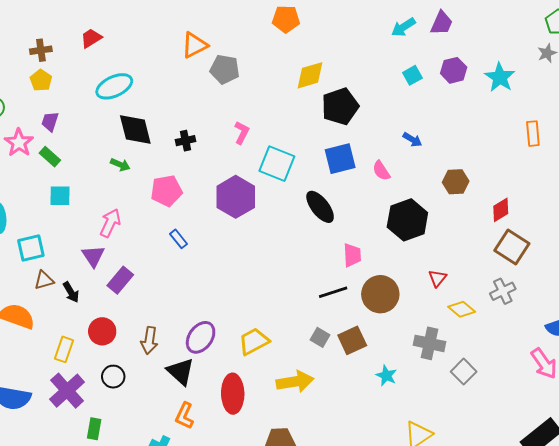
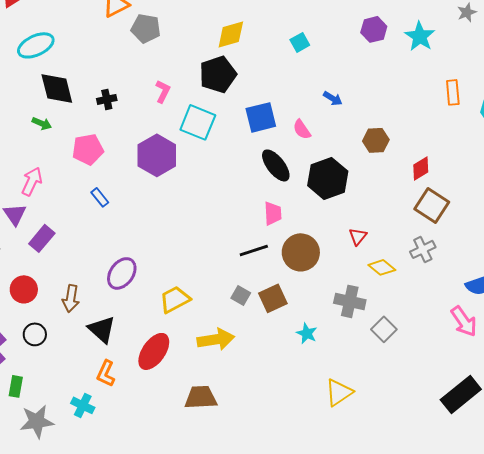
cyan square: (412, 75) -> (300, 42), moved
black pentagon: (340, 106) -> (218, 74), moved
black ellipse: (320, 207) -> (276, 165), moved
purple ellipse: (201, 337) -> (122, 273), moved
red ellipse: (233, 394) -> (154, 351), turned 36

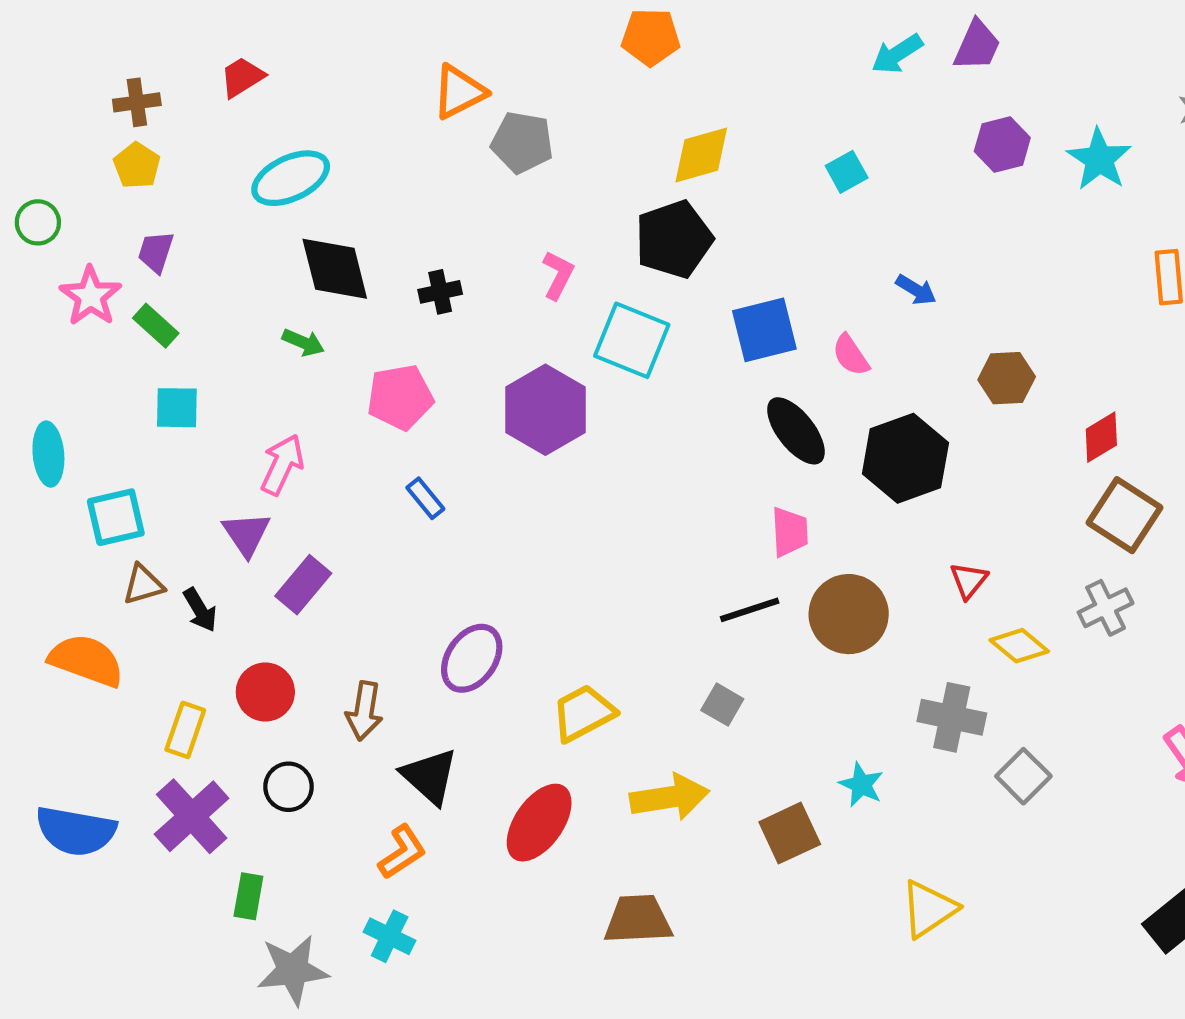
brown square: (273, 298) -> (790, 833), moved
orange L-shape: (106, 373) -> (402, 852), moved, turned -148

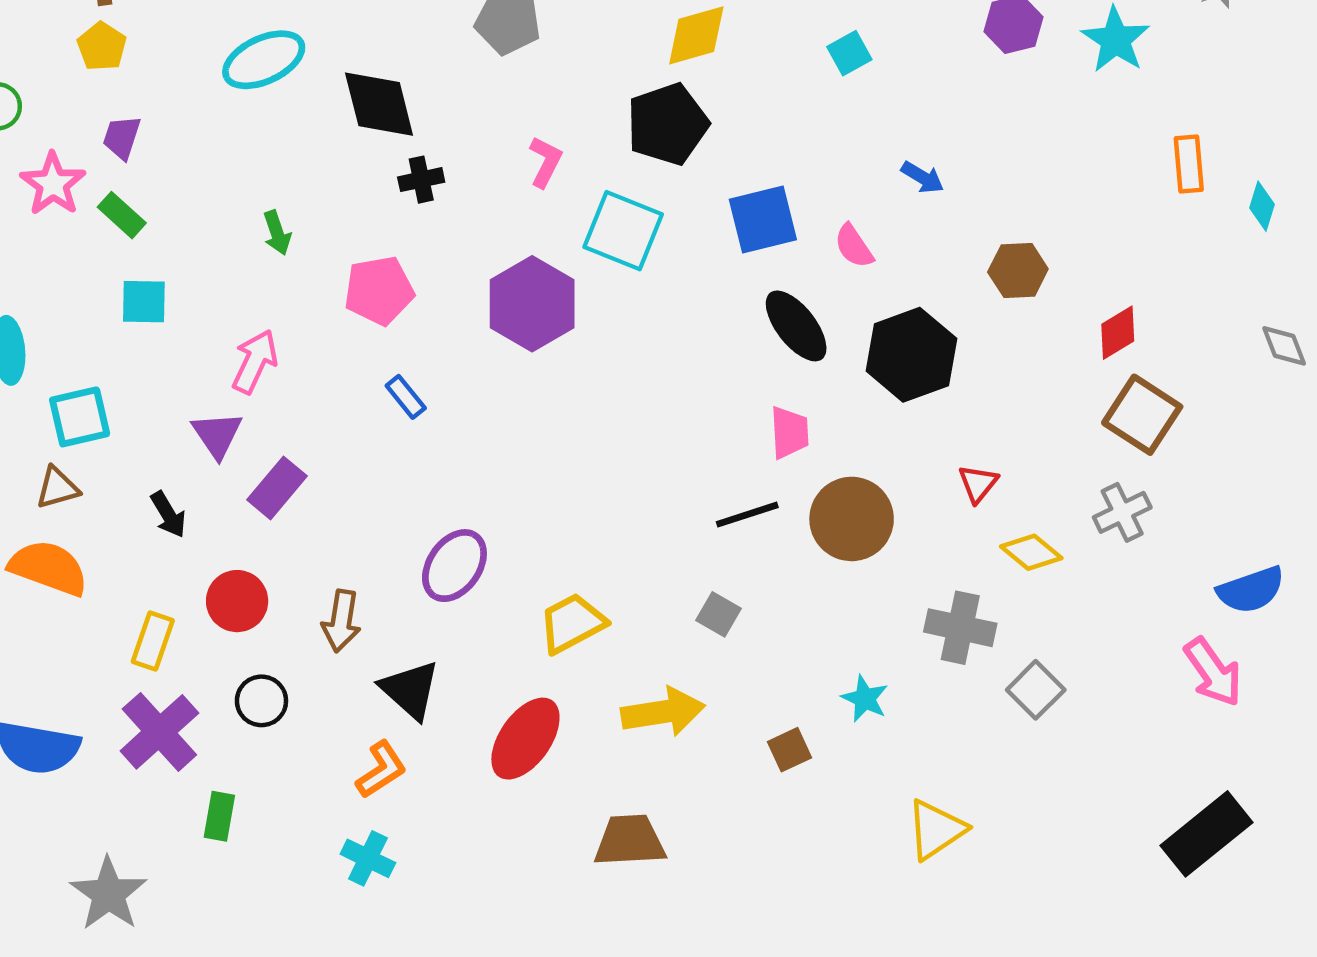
black diamond: (335, 269) -> (379, 104), moved
green arrow: (303, 342) -> (277, 233), turned 48
brown triangle: (143, 585) -> (57, 488), moved
brown square: (790, 833) -> (789, 750), size x0.7
gray star: (293, 970) -> (108, 894), moved, turned -30

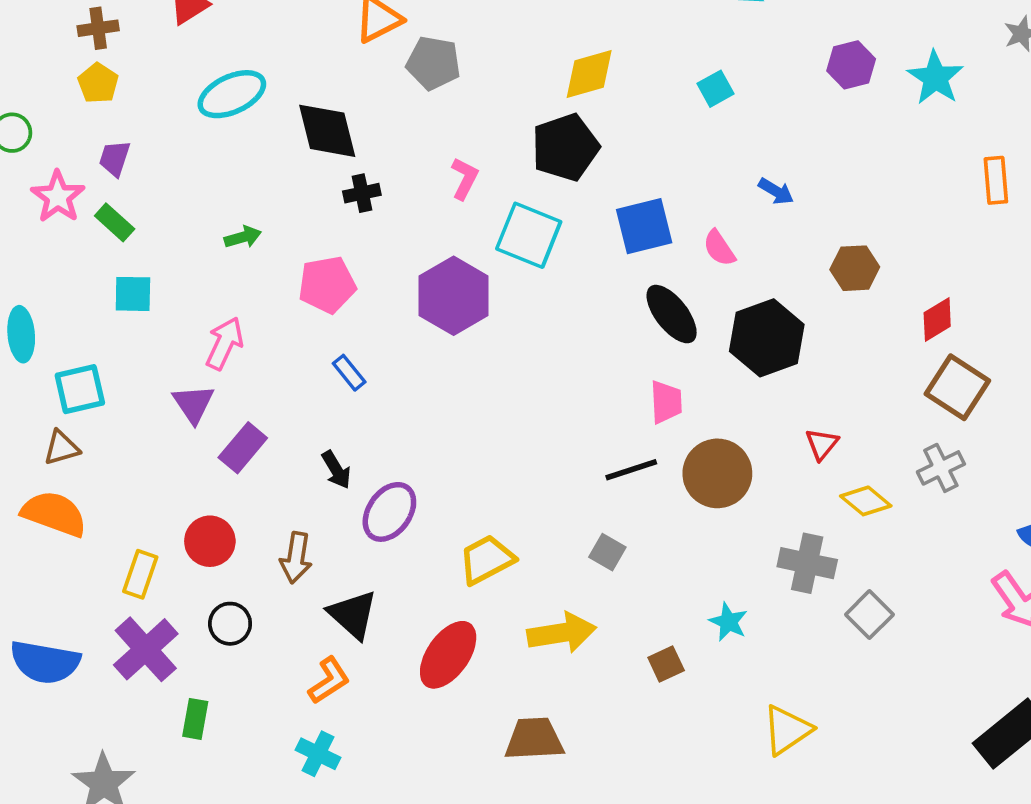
green arrow: (277, 233) -> (243, 237), turned -87
black arrow: (168, 515) -> (336, 470), moved

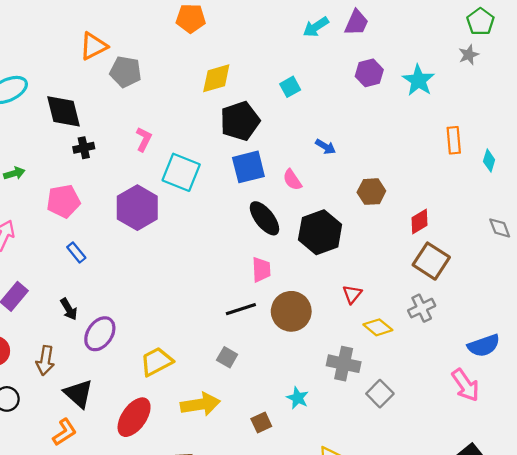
black pentagon: (565, 147) -> (240, 121), moved

